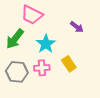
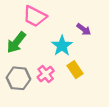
cyan star: (46, 44) -> (62, 46), moved
pink cross: (42, 68) -> (46, 74), turned -35

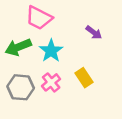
green arrow: (16, 42) -> (18, 47), turned 30
cyan star: (62, 46) -> (51, 51), moved

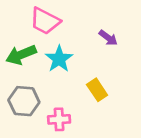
pink cross: (51, 82) -> (59, 119), moved, turned 36

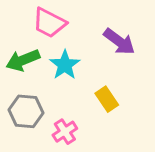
purple arrow: (108, 38) -> (119, 42), size x1.5
pink cross: (59, 119) -> (65, 132), turned -30

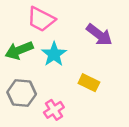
yellow rectangle: (107, 99) -> (89, 83), turned -30

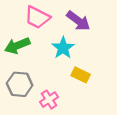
purple arrow: (99, 35) -> (78, 21), moved
cyan star: (54, 54) -> (63, 48), moved

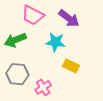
cyan star: (63, 48) -> (55, 42), turned -30

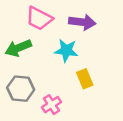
purple arrow: (69, 18) -> (82, 22), turned -30
yellow rectangle: (71, 66) -> (85, 79), turned 42

